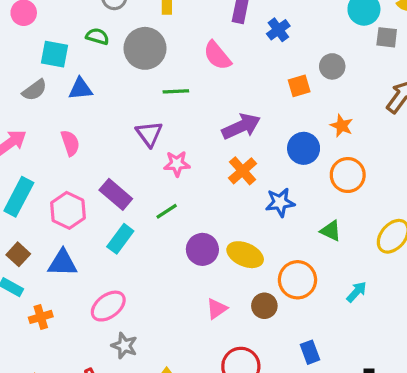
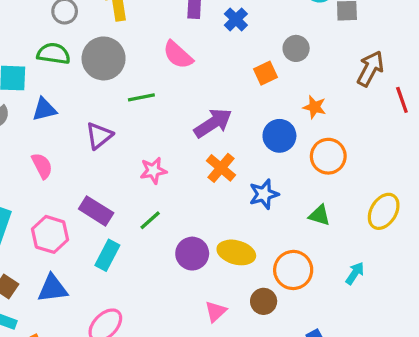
green semicircle: (97, 36) -> (54, 54), size x1.4
purple triangle: (149, 134) -> (99, 136), moved, turned 36

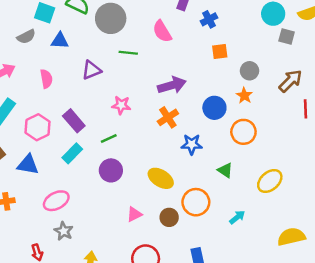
gray circle: (296, 48) -> (250, 71), moved
orange square: (266, 73) -> (220, 51), moved
purple circle: (192, 254) -> (111, 170), moved

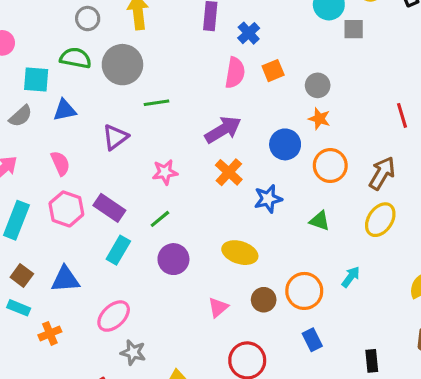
pink semicircle: (162, 31) -> (235, 73), moved, turned -125
brown arrow: (290, 81) -> (382, 173), moved
pink hexagon: (37, 127) -> (66, 209), moved
orange circle: (196, 202) -> (304, 291), moved

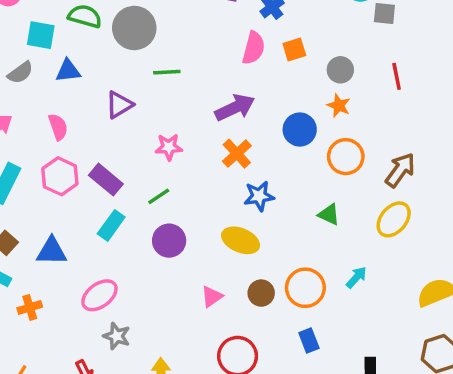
red line: (402, 115) -> (397, 76), moved
blue star: (268, 199) -> (259, 196), moved

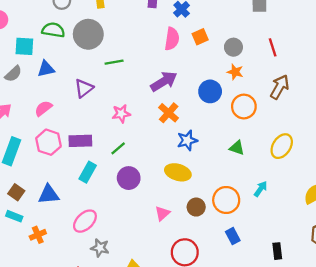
pink semicircle: (58, 127) -> (43, 108), turned -102
brown arrow: (400, 170) -> (280, 87), moved
purple rectangle: (106, 180) -> (80, 141), turned -35

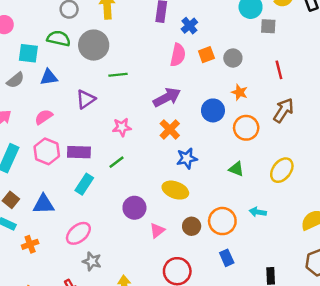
gray circle: (233, 47) -> (233, 58), moved
purple circle: (129, 178) -> (134, 208), moved
cyan arrow: (261, 189) -> (258, 212), turned -119

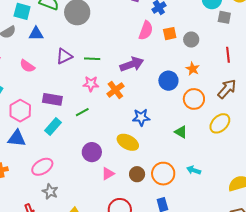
green line: (118, 75) -> (92, 59), moved
pink semicircle: (44, 117) -> (27, 66), turned -119
orange cross: (170, 129) -> (115, 90), moved
pink hexagon: (47, 151) -> (20, 111), moved
yellow ellipse: (282, 170) -> (220, 123), moved

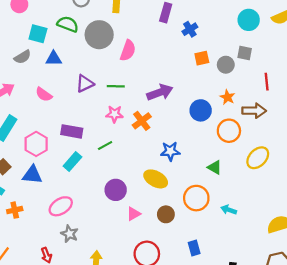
gray square: (224, 17) -> (245, 53), moved
pink semicircle: (146, 30) -> (128, 51), moved
brown arrow: (227, 89) -> (254, 111), moved, turned 50
orange circle: (163, 174) -> (196, 198), moved

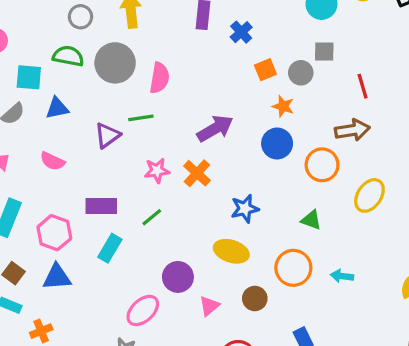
green line: (116, 86) -> (141, 118), moved
orange star: (227, 97) -> (283, 106), moved
pink ellipse: (61, 206) -> (143, 310), moved

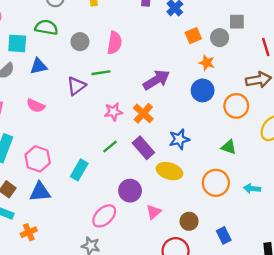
gray circle: (115, 63) -> (80, 42), moved, size x0.6
purple rectangle: (101, 206) -> (143, 148), moved, turned 50
brown circle: (255, 298) -> (189, 221), moved

